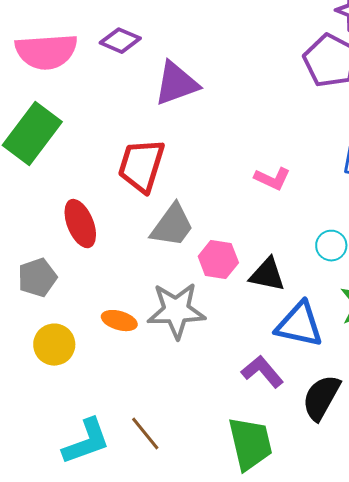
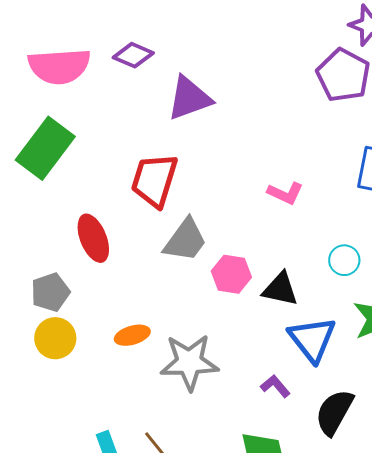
gray star: (176, 311) -> (189, 362), moved
orange ellipse: (119, 321) -> (132, 335), turned -32
blue triangle: (299, 325) -> (312, 339), turned 40
yellow circle: (54, 345) -> (55, 338), moved
purple L-shape: (262, 372) -> (275, 386), size x0.7

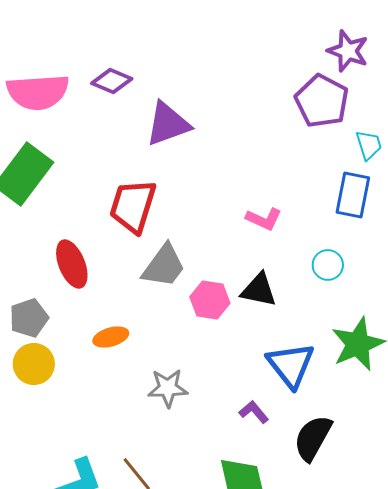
cyan circle: (344, 260) -> (328, 265), moved
black triangle: (280, 289) -> (259, 290), moved
orange ellipse: (132, 335) -> (111, 337), moved
gray star: (189, 362) -> (168, 388), size x0.7

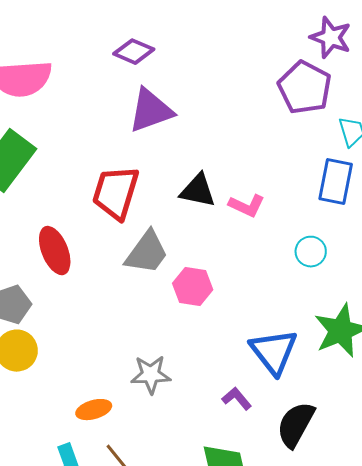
purple diamond: (112, 81) -> (134, 52), moved
black triangle: (259, 290) -> (198, 191), moved
orange ellipse: (111, 337) -> (94, 410), moved

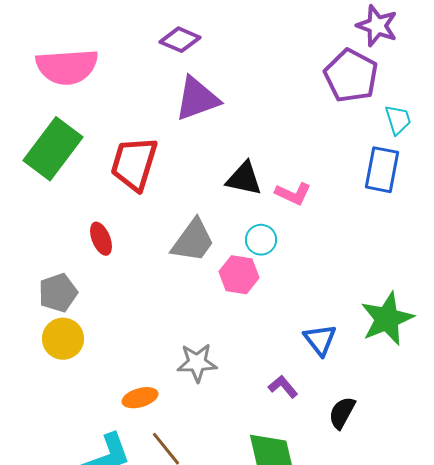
red trapezoid: (116, 193) -> (134, 164), moved
red ellipse: (55, 251) -> (101, 239), size x0.7
cyan circle: (311, 252) -> (261, 240), moved
blue triangle: (274, 352) -> (320, 340), size x0.7
black semicircle: (296, 425) -> (342, 413), size x0.7

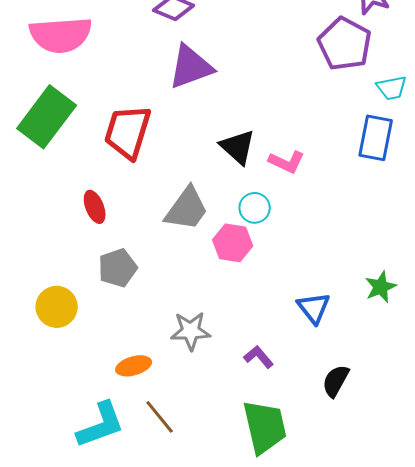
cyan trapezoid: (398, 120) -> (392, 88), turned 96
black triangle: (244, 179) -> (238, 147), turned 30
gray pentagon: (58, 293) -> (118, 268), moved
green star: (387, 319) -> (381, 287), size x0.6
purple L-shape: (283, 387) -> (259, 357), moved

